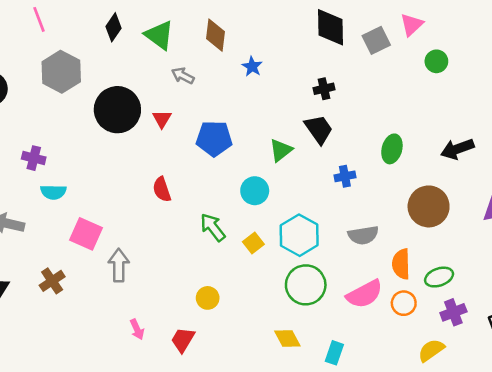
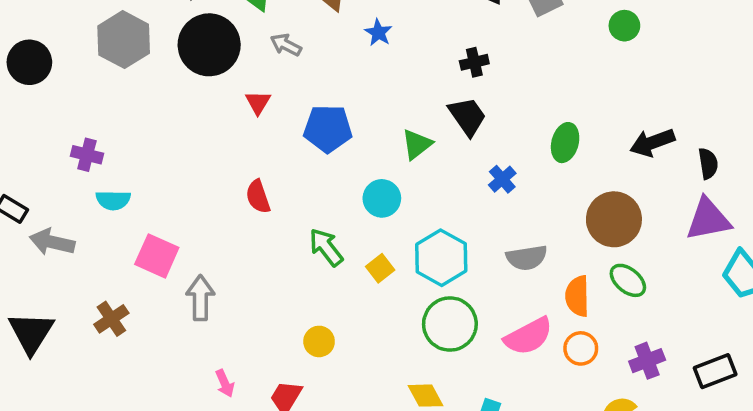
black circle: (117, 110) -> (209, 45), moved
blue cross: (345, 176) -> (502, 179), turned -30
green ellipse: (439, 277) -> (628, 280), moved, turned 60

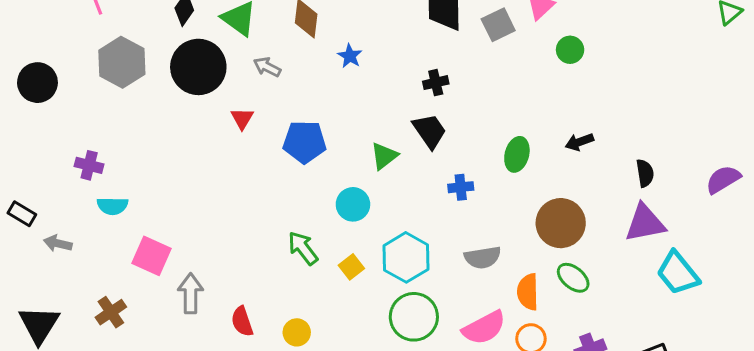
black arrow: (652, 143) -> (579, 142), moved, size x0.7
blue cross: (502, 179) -> (461, 187), turned 35
red semicircle: (258, 197) -> (242, 321), moved
gray arrow: (52, 242) -> (58, 243), size x0.7

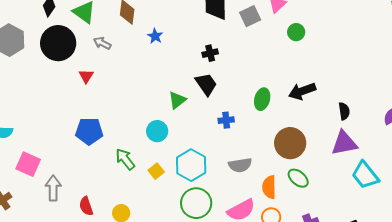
blue pentagon: (305, 142) -> (89, 131), moved
black arrow: (579, 142) -> (302, 91), size x1.5

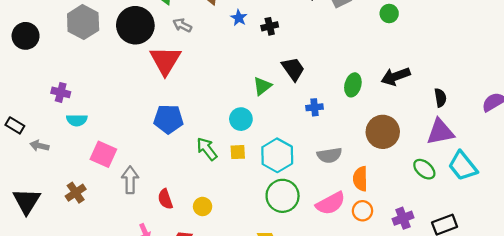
black cross: (210, 53) -> (270, 26), moved
red triangle: (86, 76) -> (165, 60), size x2.0
yellow square: (156, 171) -> (238, 152), moved, turned 35
green ellipse: (298, 178) -> (424, 169), moved

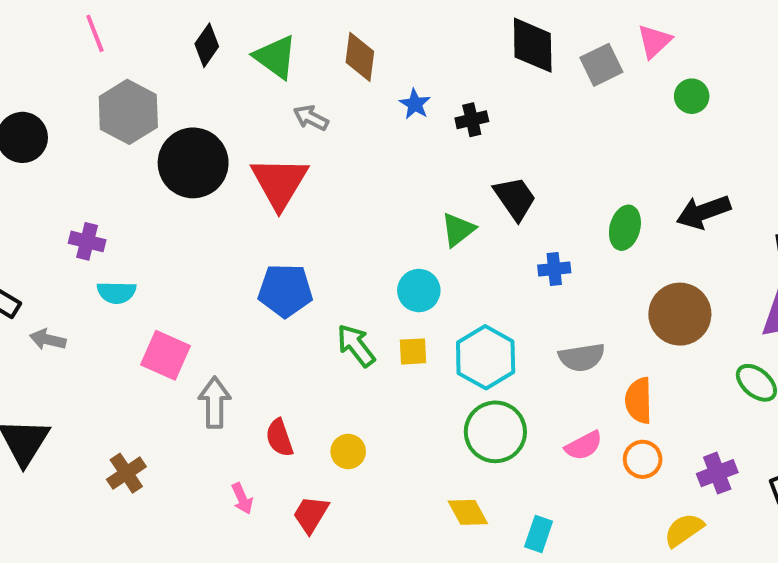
black circle: (135, 25) -> (193, 163), moved
brown cross: (76, 193) -> (126, 473), moved
pink semicircle: (331, 203) -> (584, 446), size x0.7

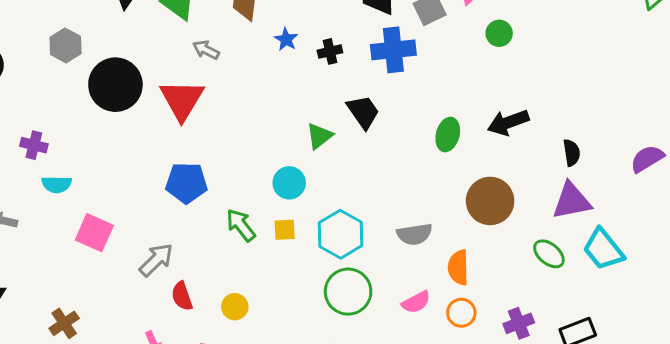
gray hexagon: (128, 112) -> (66, 45), size x0.7
blue cross: (554, 269) -> (393, 50), moved, size x1.8
gray arrow: (215, 402) -> (156, 260), moved, turned 45

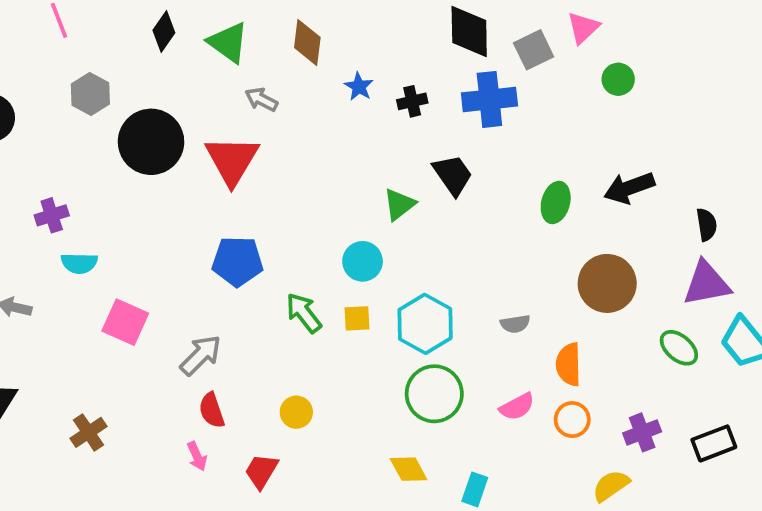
purple cross: (34, 145) -> (52, 215), turned -32
gray semicircle: (415, 234) -> (515, 324), size x0.7
red semicircle: (182, 296) -> (212, 410), moved

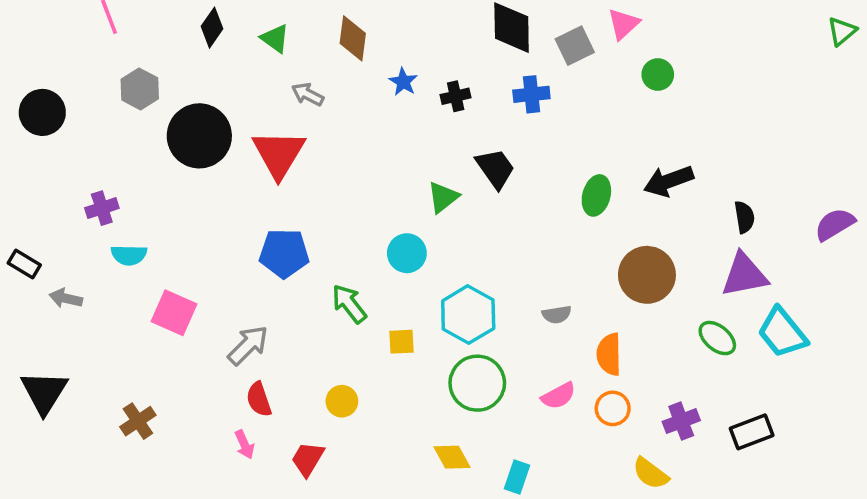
green triangle: (228, 42) -> (275, 38), size x0.7
blue cross: (489, 99) -> (531, 94), size x0.7
yellow square: (357, 318) -> (401, 342), moved
yellow semicircle: (611, 486) -> (651, 473), turned -108

